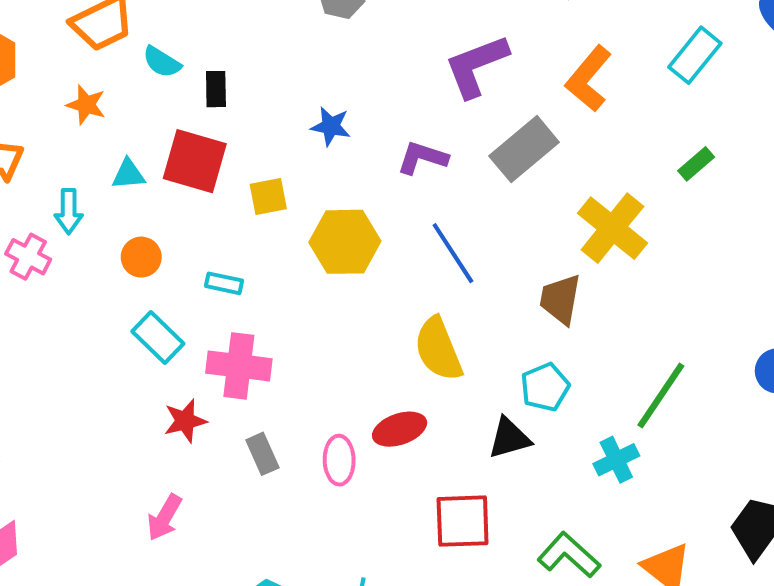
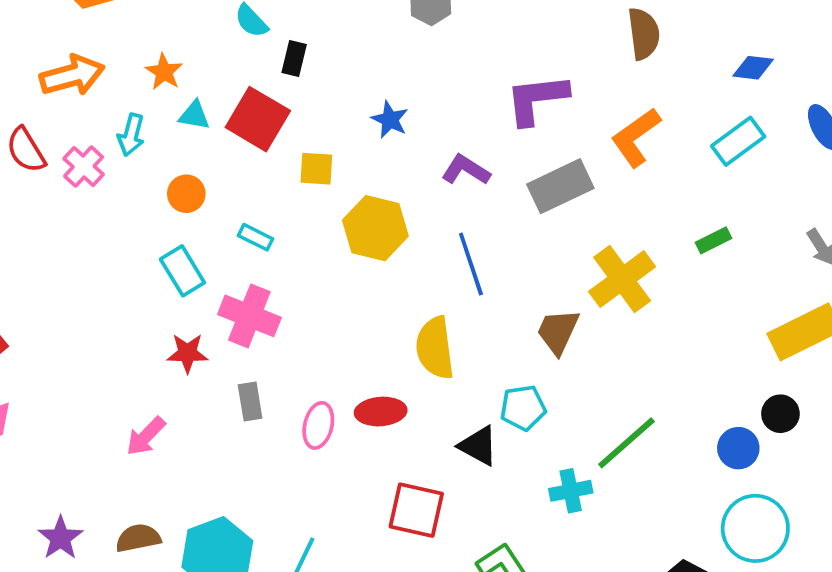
orange star: (86, 105) -> (164, 72), moved
black triangle: (509, 438) -> (478, 446), turned 30

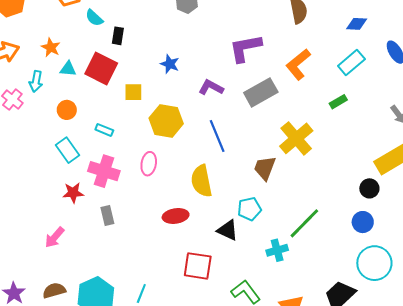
green rectangle: (713, 240) -> (338, 102), moved
black circle: (780, 414) -> (369, 188), moved
pink ellipse: (318, 425) -> (149, 164), moved

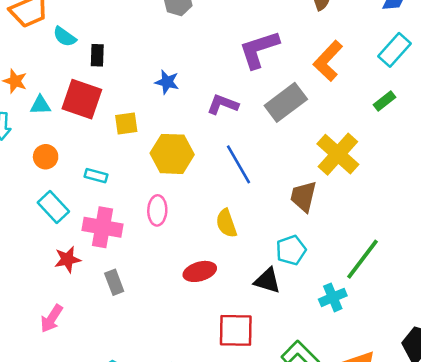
yellow semicircle: (201, 181) -> (226, 223), size x0.7

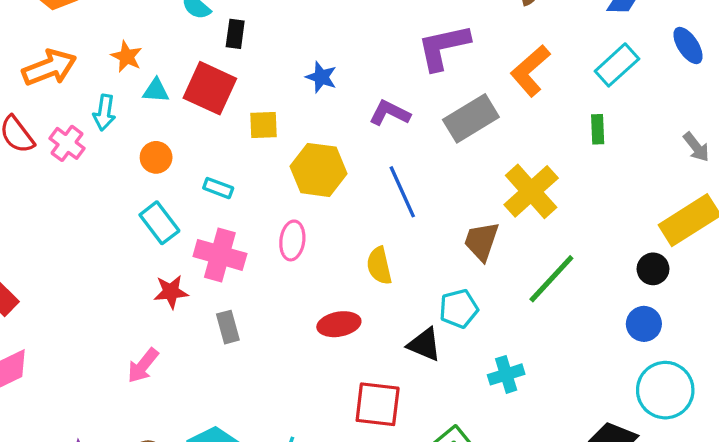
green rectangle: (385, 101) -> (598, 129), turned -60
green line: (362, 259) -> (551, 279), moved

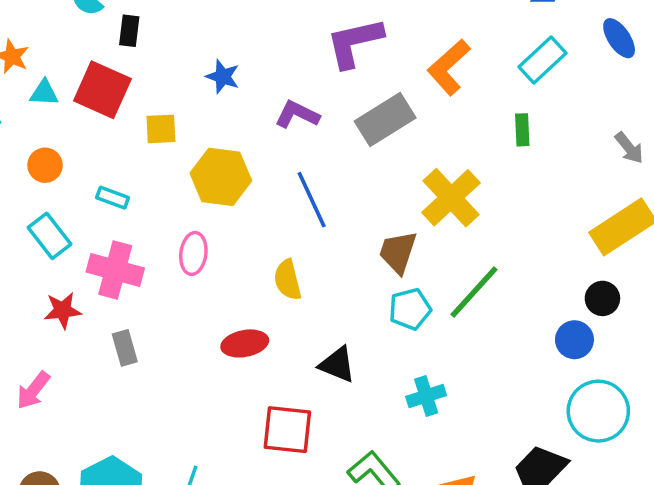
black circle: (653, 269) -> (602, 298), moved
cyan pentagon: (459, 309) -> (410, 309), moved

